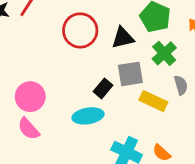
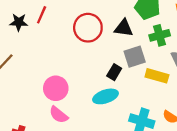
black triangle: (123, 38) -> (124, 28), turned 30
green cross: (164, 53) -> (160, 35), turned 36

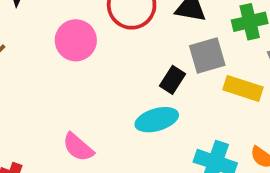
pink circle: (56, 88) -> (76, 40), moved

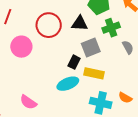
yellow rectangle: (243, 88) -> (94, 73), moved

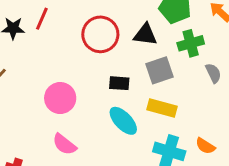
pink circle: (21, 47) -> (60, 98), moved
black rectangle: (74, 62) -> (119, 83), moved, turned 64
cyan ellipse: (68, 84) -> (123, 121), turned 65

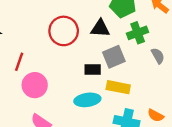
red line: (42, 19) -> (19, 62), moved
black rectangle: (119, 83) -> (93, 70), moved
cyan ellipse: (123, 121) -> (87, 100), turned -50

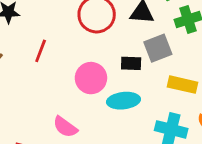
pink circle: (35, 85) -> (91, 78), moved
yellow rectangle: (118, 87) -> (183, 85), moved

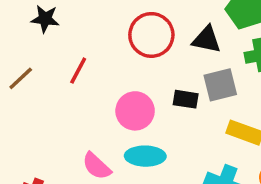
cyan ellipse: (123, 101) -> (145, 156), moved

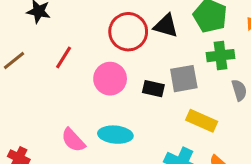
black triangle: (207, 40) -> (166, 26), moved
pink circle: (135, 111) -> (110, 79), moved

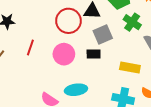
green cross: (221, 56) -> (132, 22), turned -36
gray square: (184, 79) -> (103, 35), moved

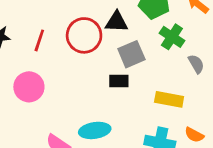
red line: (30, 48) -> (39, 40), moved
pink circle: (64, 54) -> (29, 87), moved

